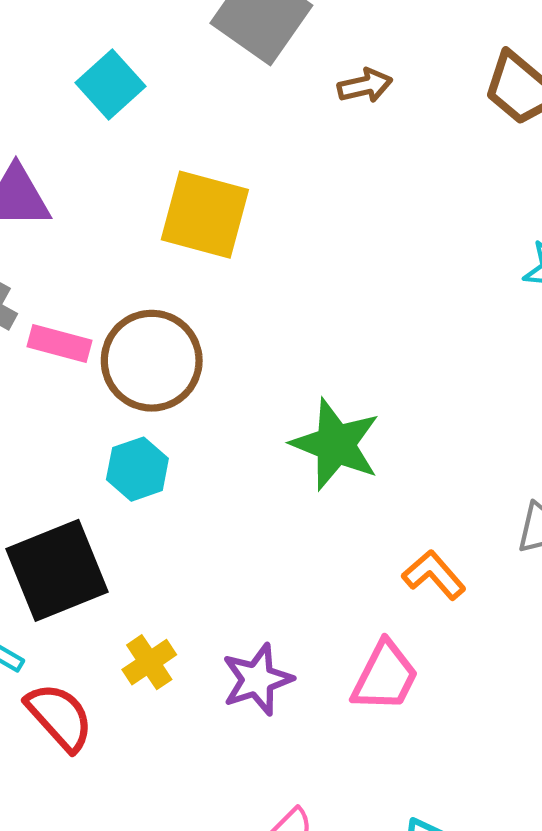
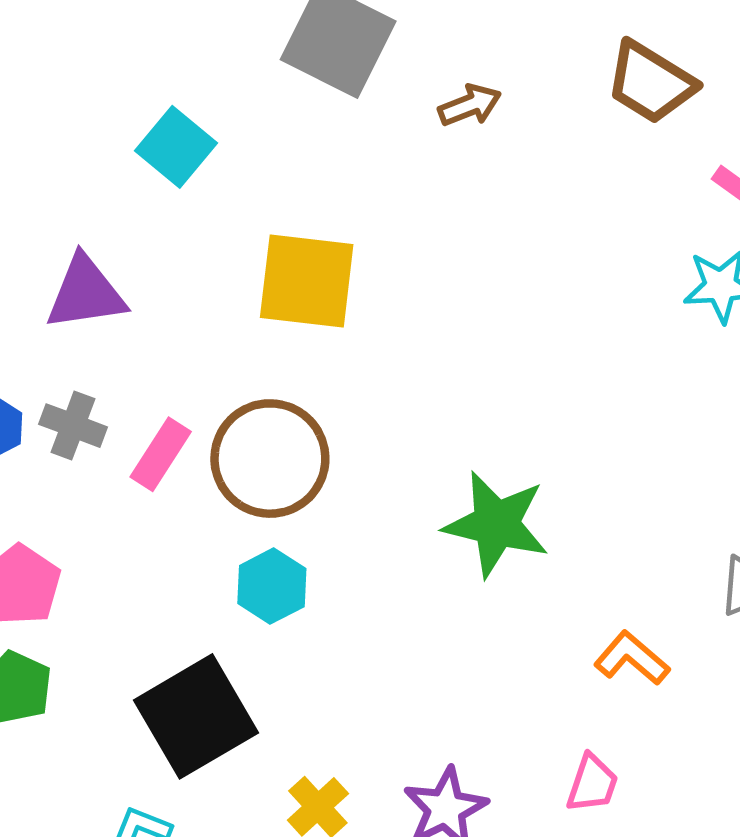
pink rectangle: (59, 343) -> (161, 454), turned -64
pink trapezoid: (385, 676) -> (592, 784), size x0.7

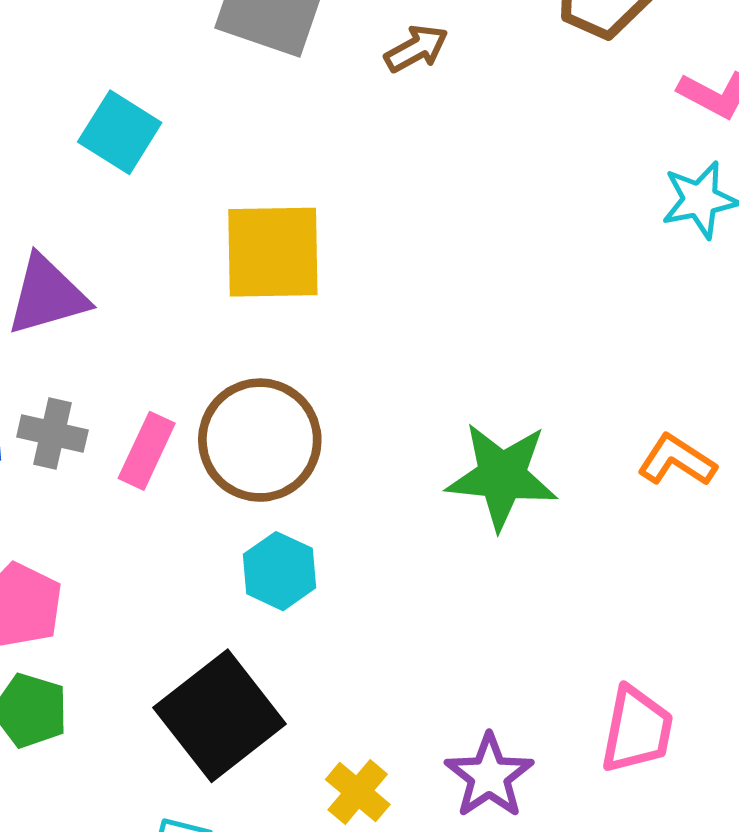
orange L-shape: (632, 658) -> (677, 460), moved
pink trapezoid: (592, 784) -> (637, 730), size x1.4

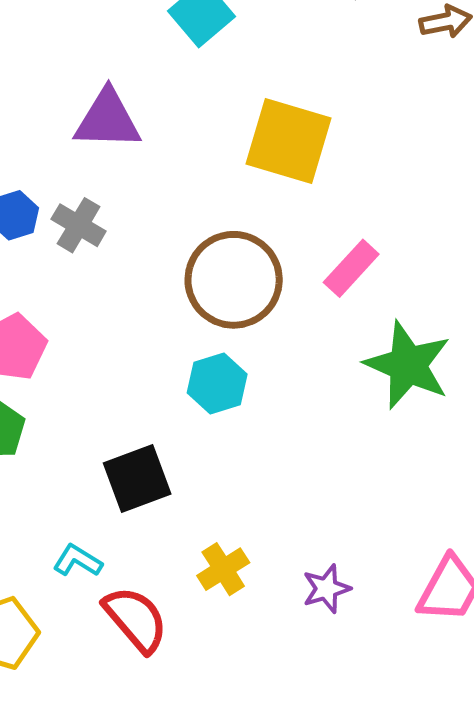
pink rectangle: (147, 451) -> (351, 268), moved
black square: (220, 716) -> (137, 478), size x0.7
purple star: (489, 776) -> (326, 589), size x0.7

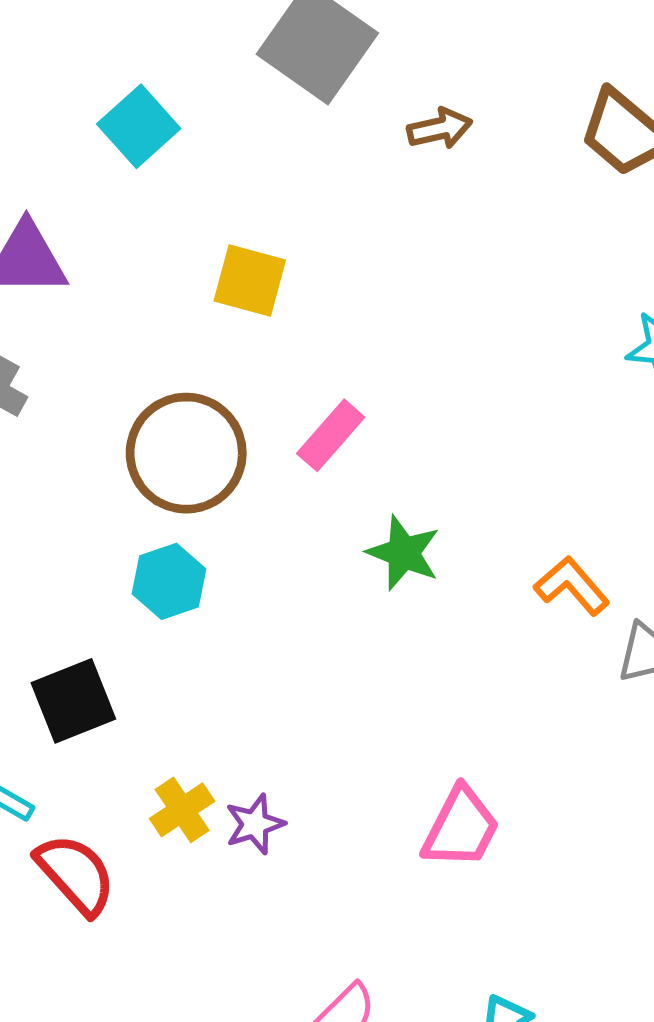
yellow square: (289, 141) -> (250, 280), size x0.7
green star: (408, 365) -> (403, 553), size x0.7
purple star: (326, 589) -> (255, 824), moved

